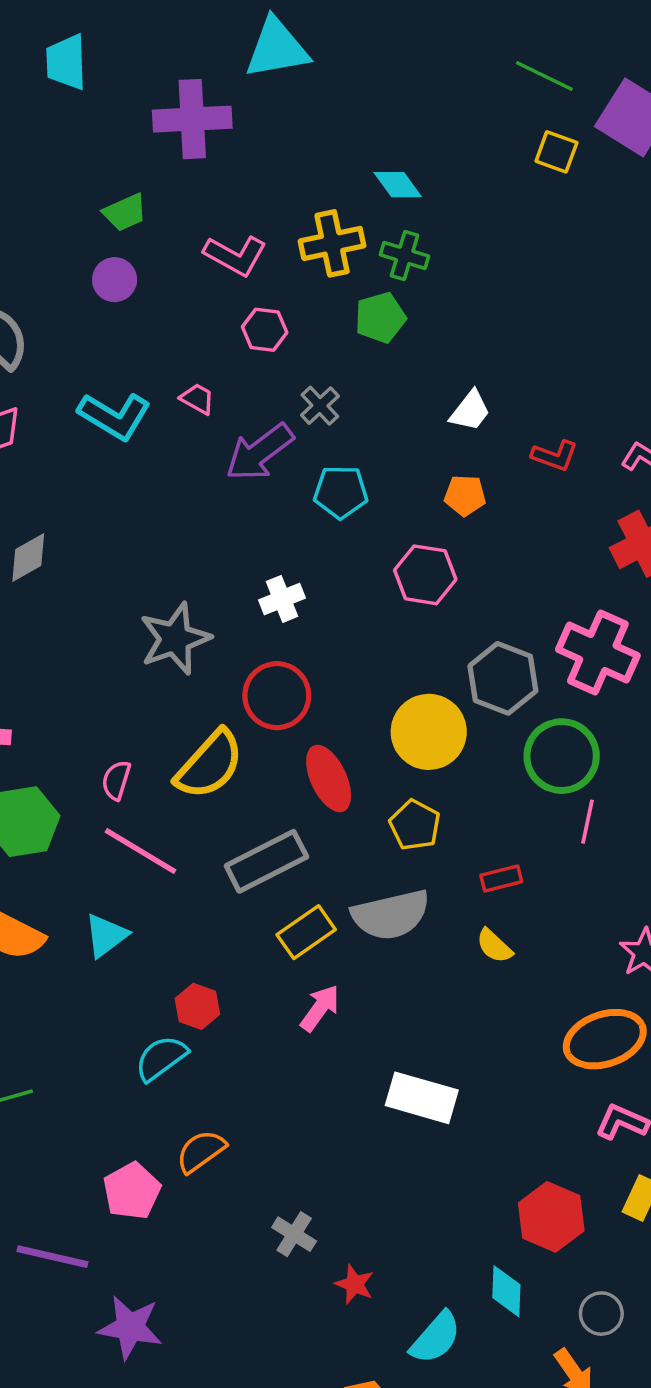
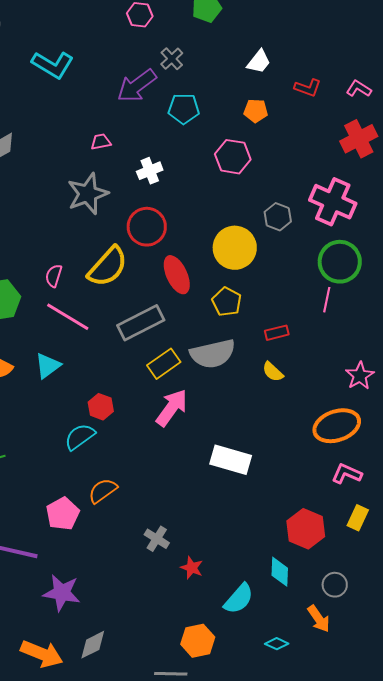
pink trapezoid: (197, 399) -> (101, 142), moved, turned -40
gray hexagon: (503, 678) -> (278, 217), size x0.7
green circle: (562, 756) -> (340, 262), moved
pink arrow: (320, 1008) -> (172, 408), size x1.4

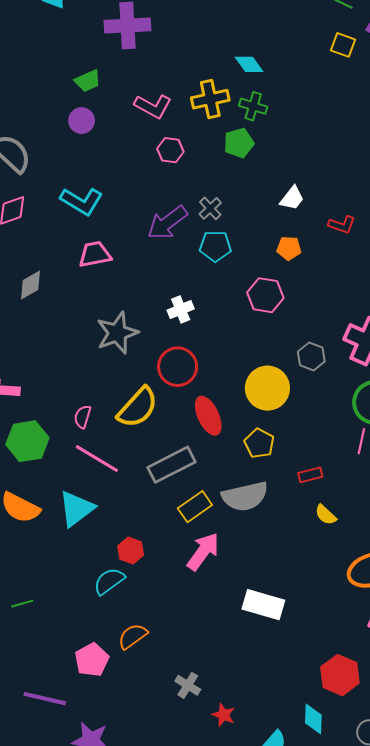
gray cross: (172, 59) -> (210, 208), moved
pink trapezoid: (101, 142) -> (95, 254), moved, size x1.6
cyan triangle: (48, 366) -> (76, 509), size x1.4
yellow semicircle: (273, 372) -> (326, 515), moved

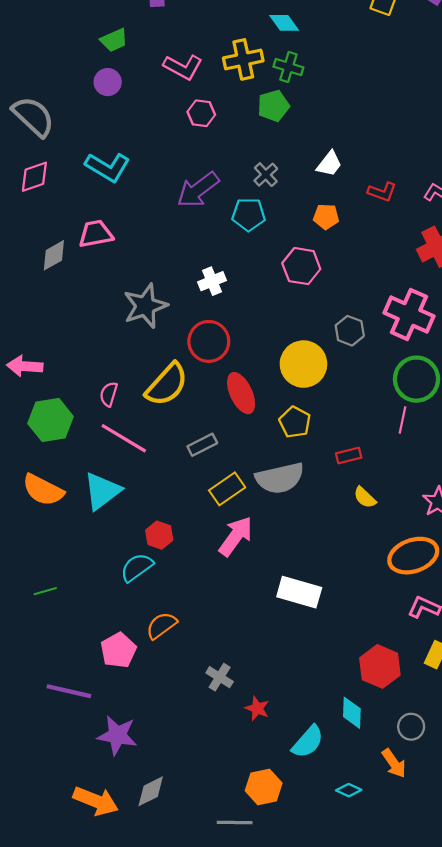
gray cross: (210, 208) -> (266, 175), moved
pink trapezoid: (95, 254) -> (96, 234), moved
gray rectangle: (171, 465) -> (202, 445), size x0.6

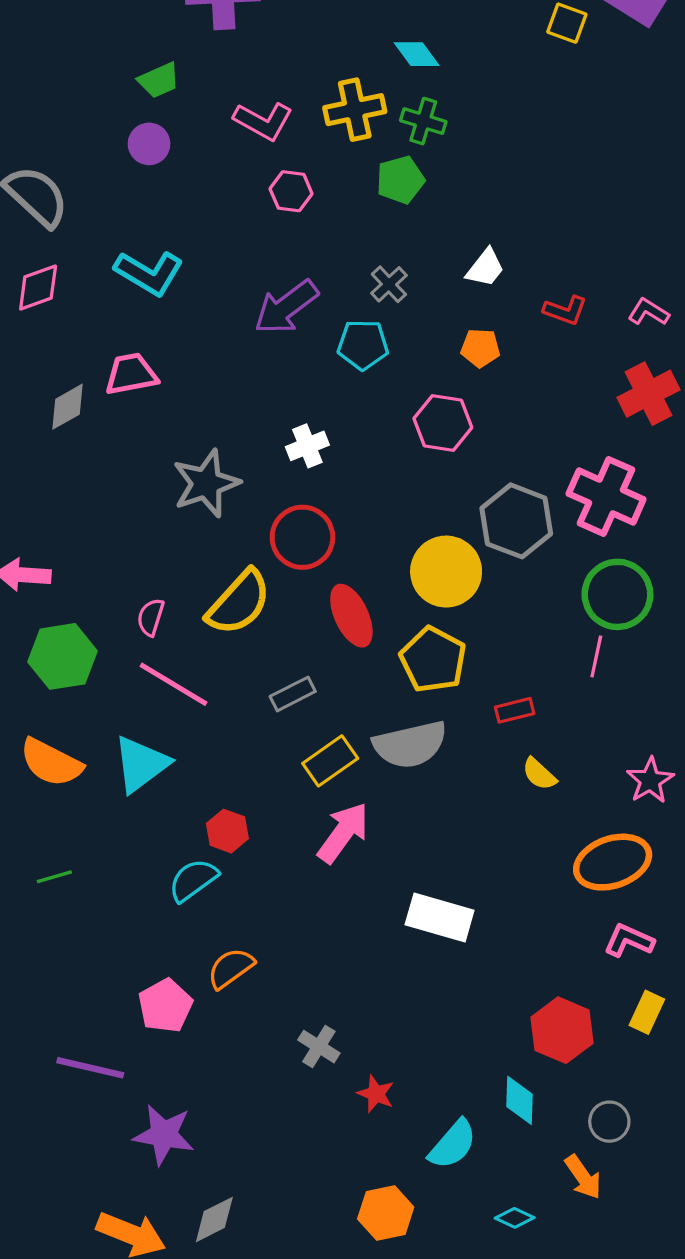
gray hexagon: (350, 331) -> (516, 521), size x1.6
yellow pentagon: (295, 422) -> (433, 660), size x1.4
green line: (45, 591) -> (54, 877), moved

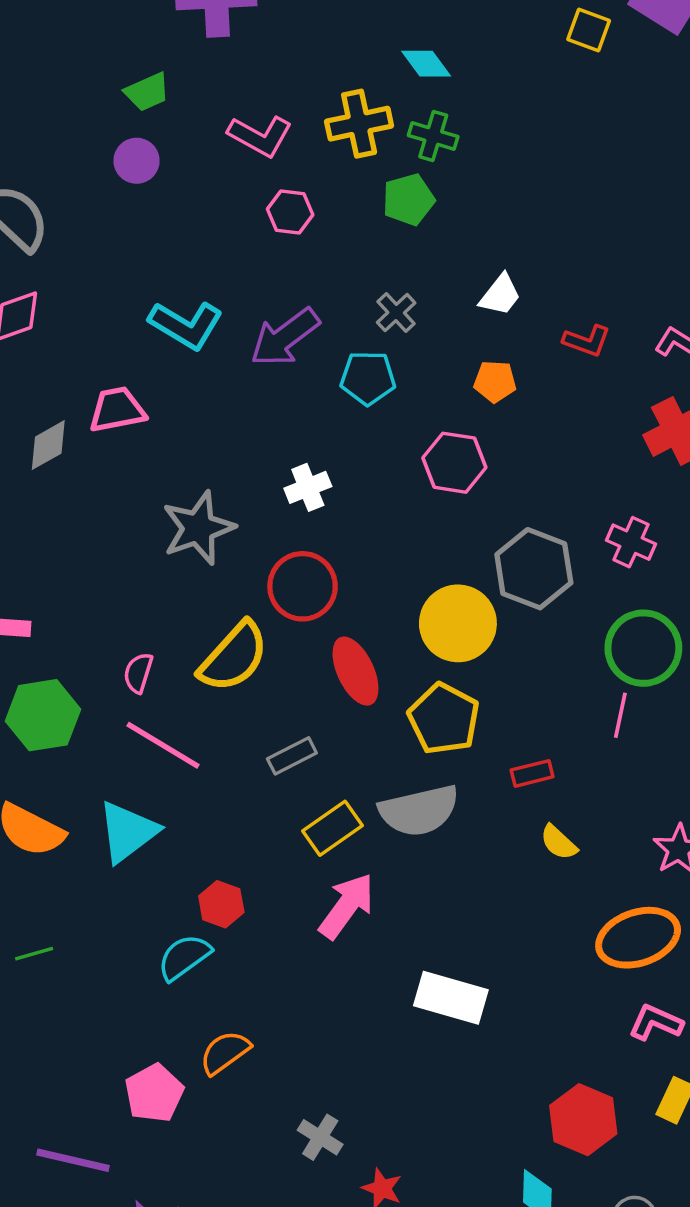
cyan L-shape: (149, 273) -> (186, 325), moved
pink cross: (606, 496) -> (631, 542), size x0.6

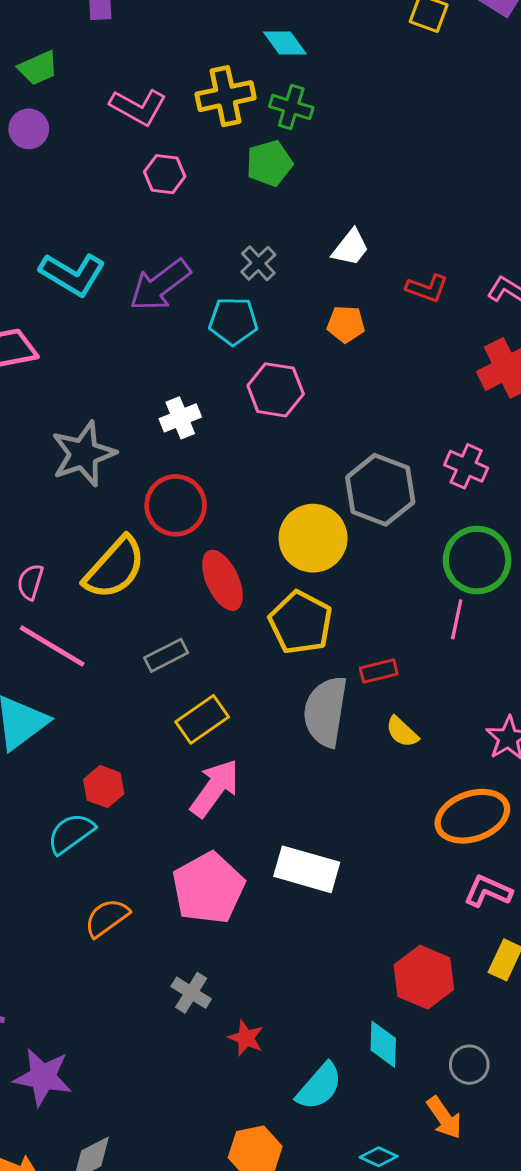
pink hexagon: (454, 463) -> (276, 390), moved
gray semicircle: (419, 811) -> (326, 712), moved, turned 112
pink pentagon: (154, 1093) -> (208, 888), moved, size x1.4

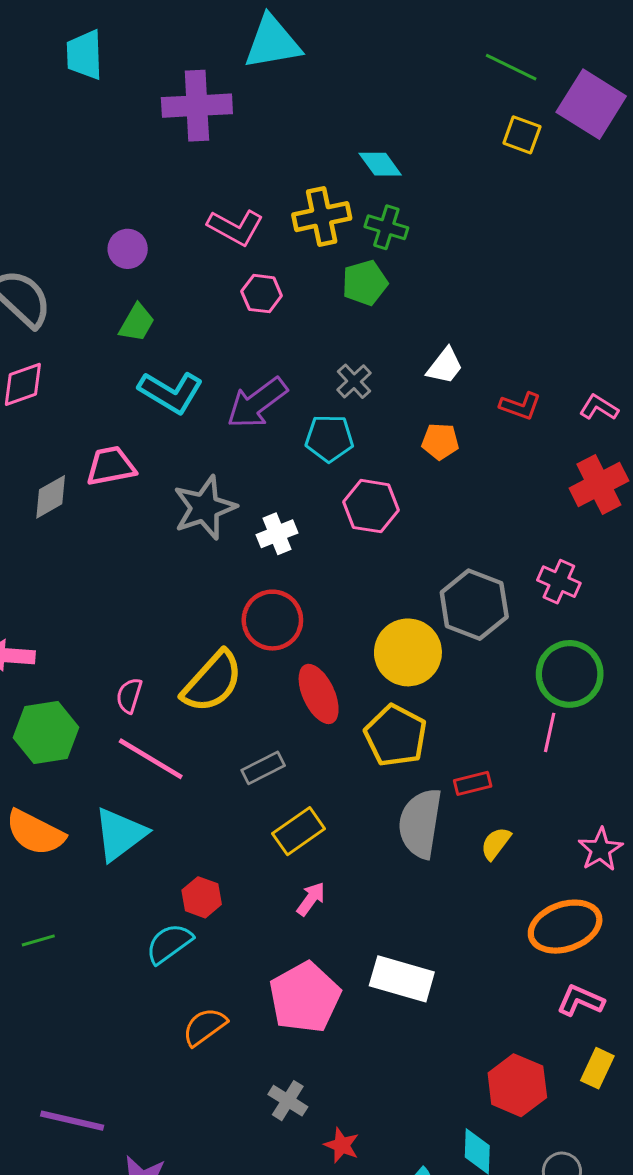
green trapezoid: (38, 68) -> (137, 323), moved, turned -36
gray star: (83, 454) -> (205, 508), moved
yellow semicircle: (402, 732) -> (496, 843), turned 84
pink arrow: (215, 788) -> (311, 899), size x0.6

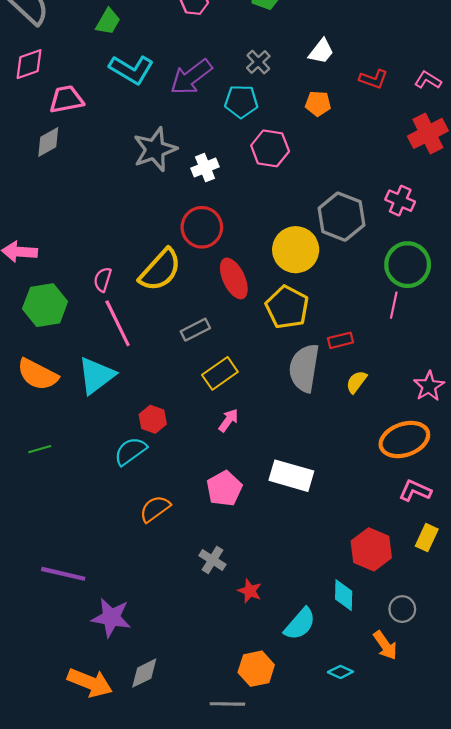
pink trapezoid: (111, 466) -> (66, 99), moved
pink line: (151, 759) -> (118, 323), turned 33
pink pentagon: (305, 997) -> (224, 489), size x0.7

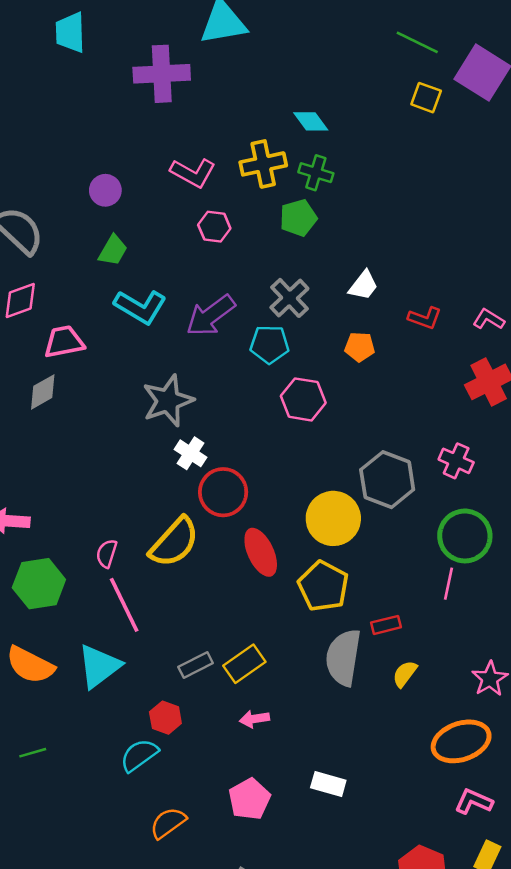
gray cross: (258, 62) -> (289, 298), size x1.4
white cross: (205, 168) -> (191, 453), moved, turned -35
gray rectangle: (195, 330) -> (196, 665), moved
pink arrow: (228, 420) -> (254, 719), turned -135
white rectangle: (291, 476) -> (328, 784), size x0.7

